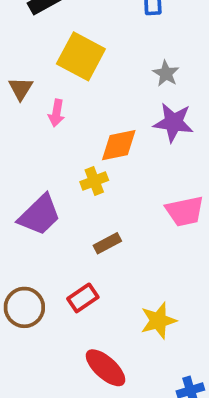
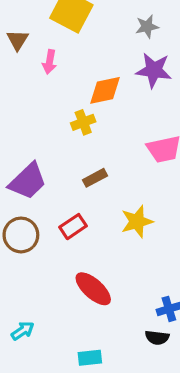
gray star: (166, 73) -> (147, 27), turned 30
purple trapezoid: (39, 215) -> (28, 181), moved
yellow star: (158, 321) -> (137, 222), moved

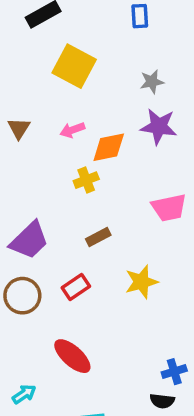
brown triangle: (18, 40) -> (19, 128), moved
pink arrow: (50, 62) -> (72, 130), moved, turned 60
red ellipse: (93, 289) -> (72, 356), moved

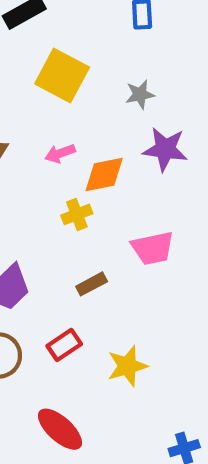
gray star: (152, 82) -> (140, 94), moved
pink trapezoid: (169, 208) -> (153, 248), moved
yellow star: (141, 282) -> (127, 366), moved

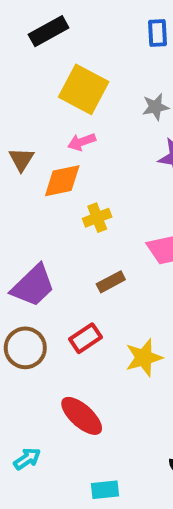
pink arrow: (60, 153) -> (82, 142), moved
orange diamond: (104, 174) -> (62, 181), moved

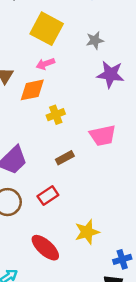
yellow star: (144, 358) -> (87, 232), moved

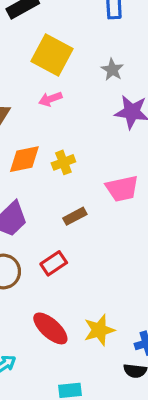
gray star: (95, 40) -> (112, 70), turned -30
orange diamond: (32, 90) -> (24, 159), moved
yellow star: (87, 232) -> (99, 330), moved

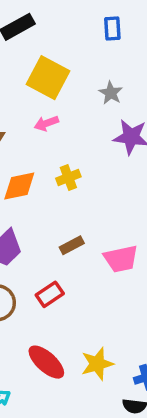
yellow cross: (63, 162) -> (68, 178), moved
pink trapezoid: (122, 188) -> (121, 259), moved

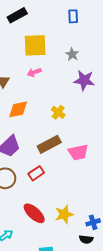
yellow square: (48, 78) -> (35, 45), turned -30
yellow cross: (68, 178) -> (58, 112), moved, turned -32
brown rectangle: (72, 245) -> (49, 144), size x1.6

